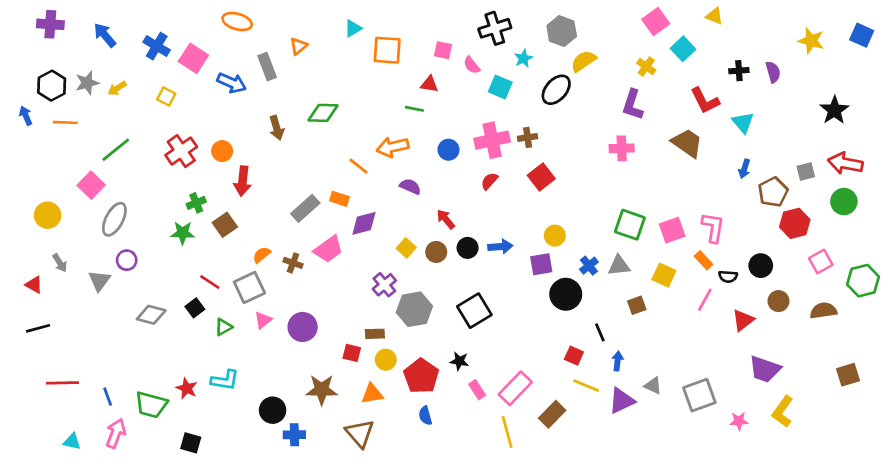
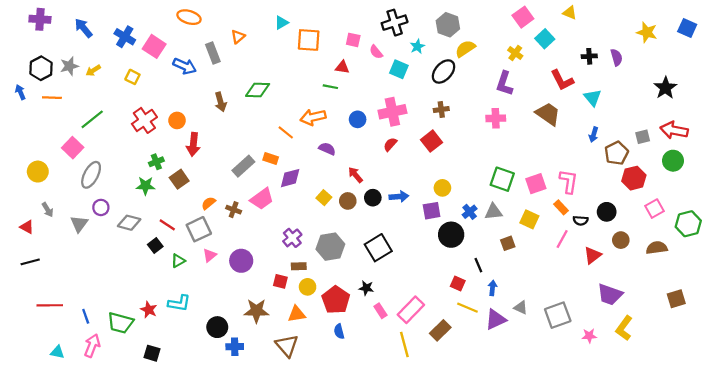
brown cross: (528, 137) -> (441, 110), moved
purple cross: (384, 285) -> (292, 238), moved
gray diamond: (151, 315) -> (129, 223), moved

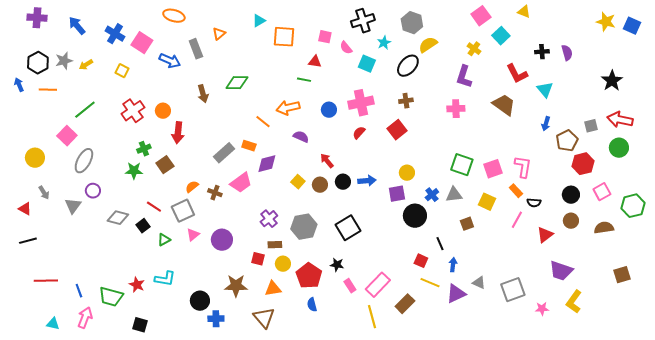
yellow star: (647, 32) -> (606, 22), moved
black circle: (607, 212) -> (571, 195), moved
gray diamond: (129, 223) -> (118, 218), moved

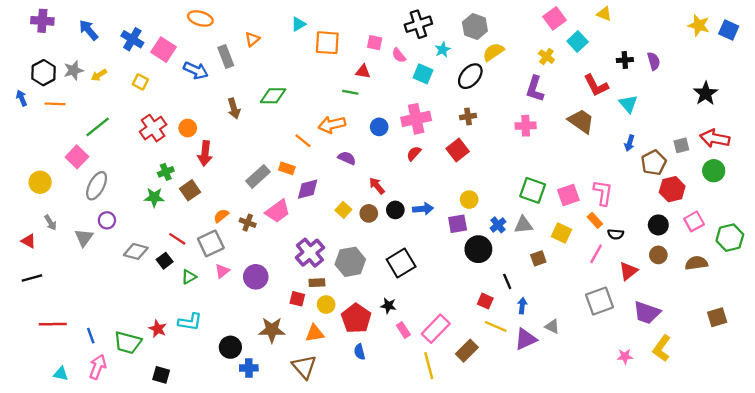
purple cross: (269, 219) -> (310, 253), size x1.4
gray square: (513, 290) -> (599, 301), moved

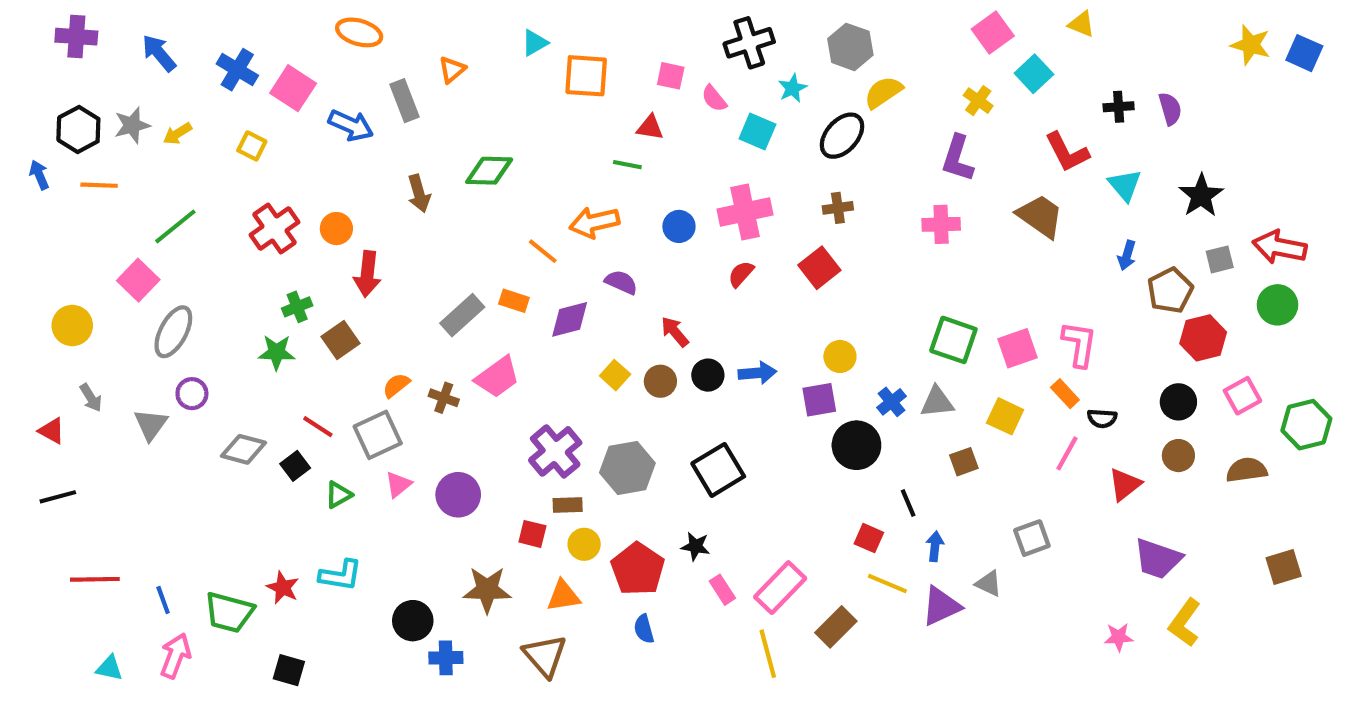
black star: (706, 93) -> (1201, 195), moved
purple diamond: (308, 189) -> (570, 319), moved
gray square: (599, 301) -> (1032, 538), moved, size x0.7

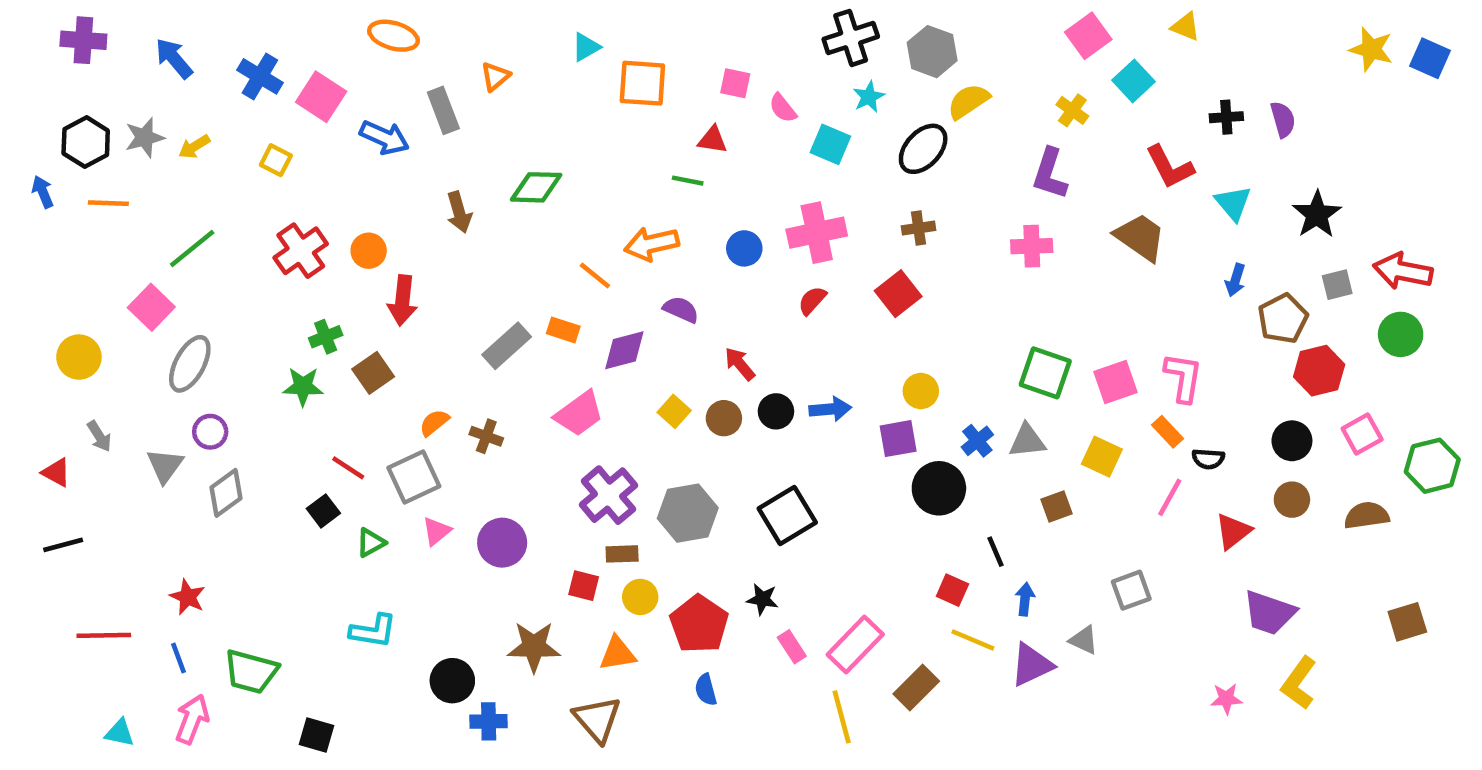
black cross: (749, 43) -> (851, 38), moved
pink trapezoid: (497, 377) -> (579, 414), moved
gray diamond: (244, 449) -> (226, 493), moved, turned -51
red star: (283, 588) -> (188, 597), moved

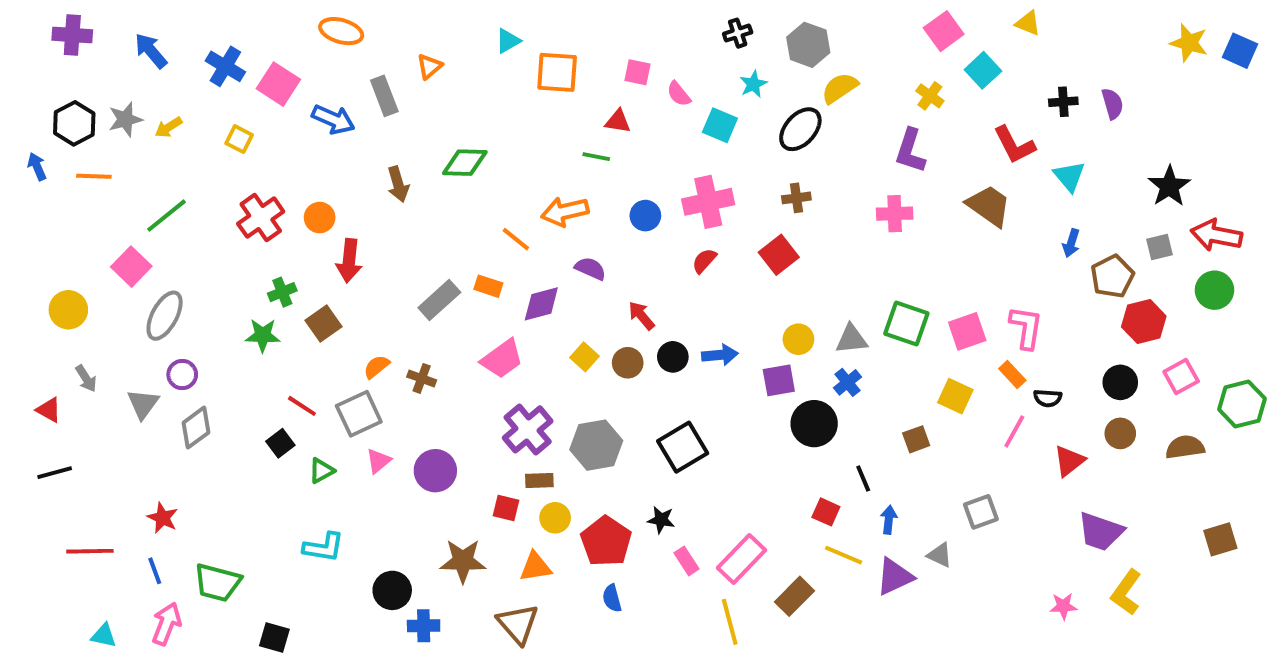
black cross: (851, 38) -> (738, 33), size x0.6
black star: (1317, 214) -> (1169, 186), moved
gray triangle: (1027, 441) -> (851, 339), moved

